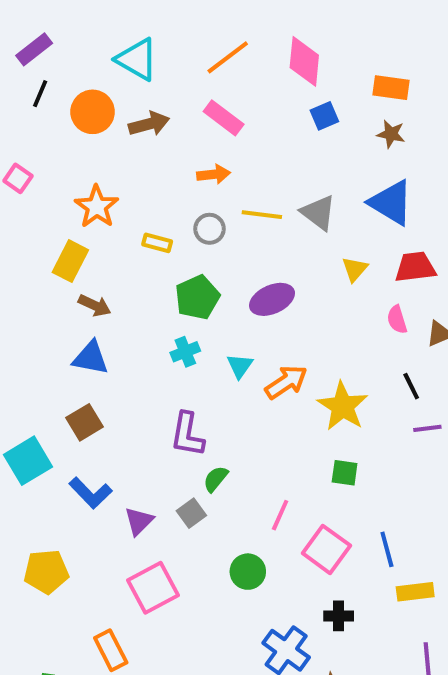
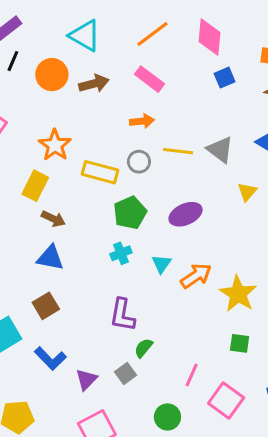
yellow rectangle: (157, 243) -> (100, 172), size x1.6

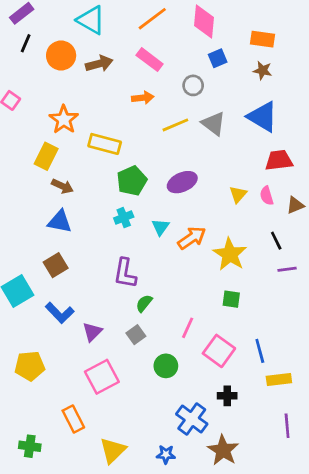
yellow line: (178, 151) -> (175, 125), turned -30
gray circle: (139, 162) -> (193, 85), moved
yellow triangle: (247, 192) -> (238, 194), moved
gray square: (125, 373) -> (136, 335), moved

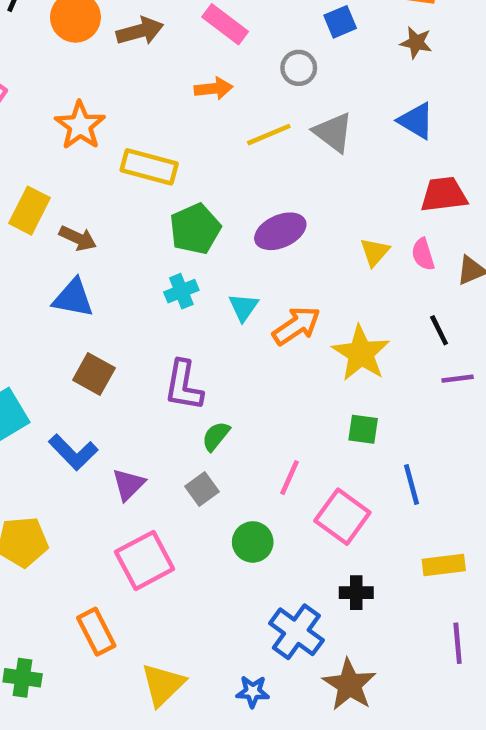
blue triangle: (263, 117) -> (416, 121), size x0.7
yellow rectangle: (46, 156) -> (29, 211), moved
brown square: (56, 265) -> (94, 374), moved, turned -30
blue line: (260, 351) -> (411, 484), moved

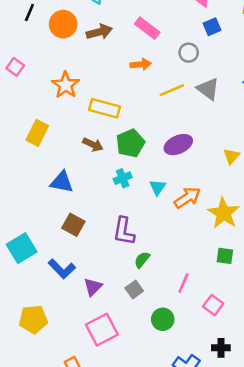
brown arrow: (78, 238) -> (93, 145), moved
pink square: (342, 517) -> (213, 305), size x0.7

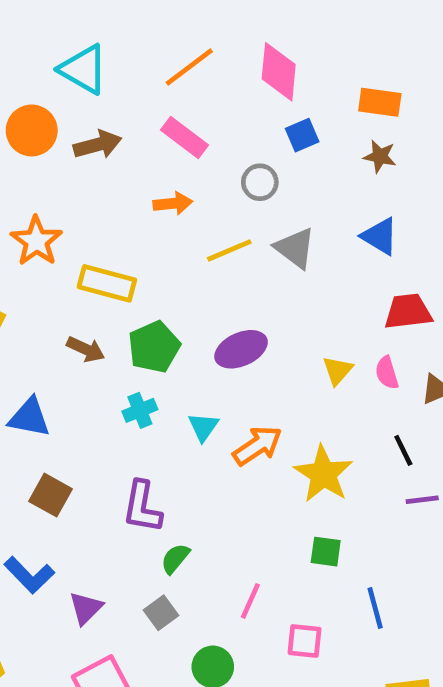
pink square: (213, 305) -> (305, 641), turned -30

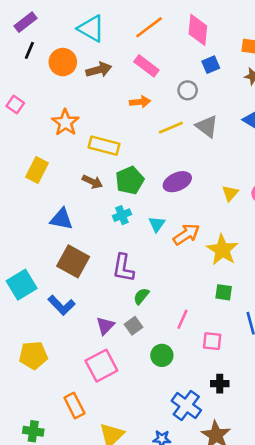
brown square: (50, 495) -> (73, 261), size x1.4
purple triangle: (86, 608) -> (105, 326), moved

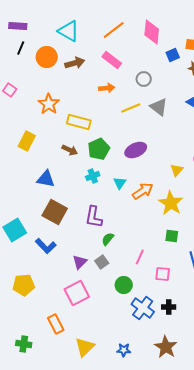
purple rectangle: (26, 22) -> (18, 26), turned 42
blue square: (211, 65) -> (173, 55), moved
yellow triangle: (230, 193) -> (177, 170), moved
blue cross: (186, 406) -> (143, 308), moved

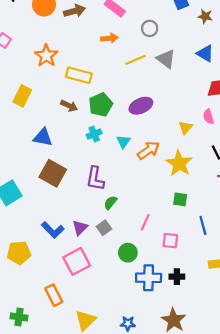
blue L-shape: (46, 246) -> (53, 230), moved
blue cross: (143, 308) -> (149, 278), turned -35

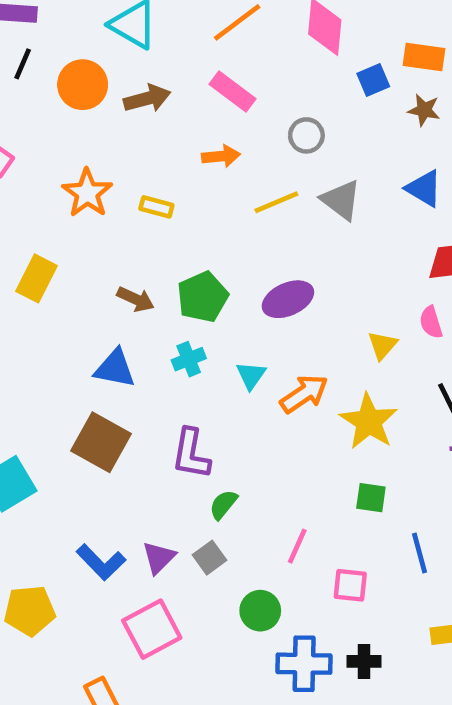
yellow rectangle: (79, 75) -> (156, 207), moved, size x0.6
blue triangle: (43, 137) -> (115, 368), moved

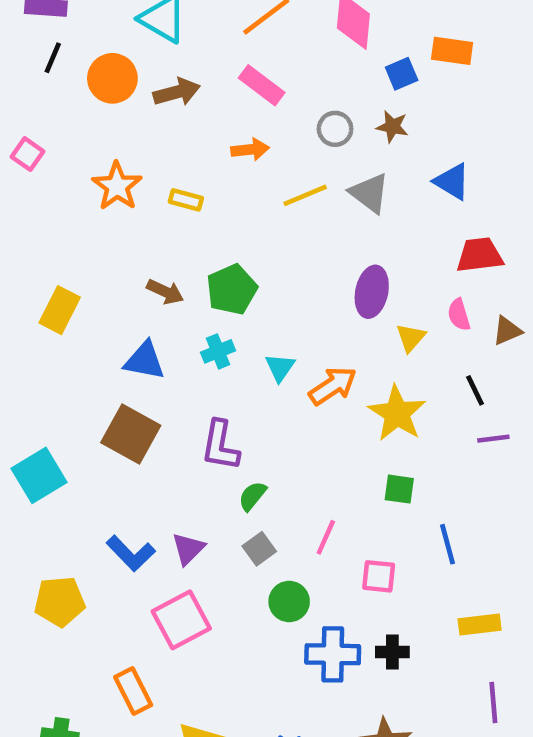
brown star: (424, 110) -> (392, 127), moved
yellow rectangle: (36, 278) -> (60, 310), moved
purple ellipse: (288, 299) -> (372, 292), moved, turned -54
gray square: (209, 558) -> (259, 549), moved

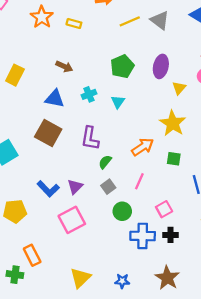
green pentagon: (232, 289) -> (122, 66), moved
orange arrow: (333, 386) -> (143, 147), moved
pink square: (379, 576) -> (164, 209), moved, turned -35
orange rectangle: (133, 691) -> (32, 255), moved

